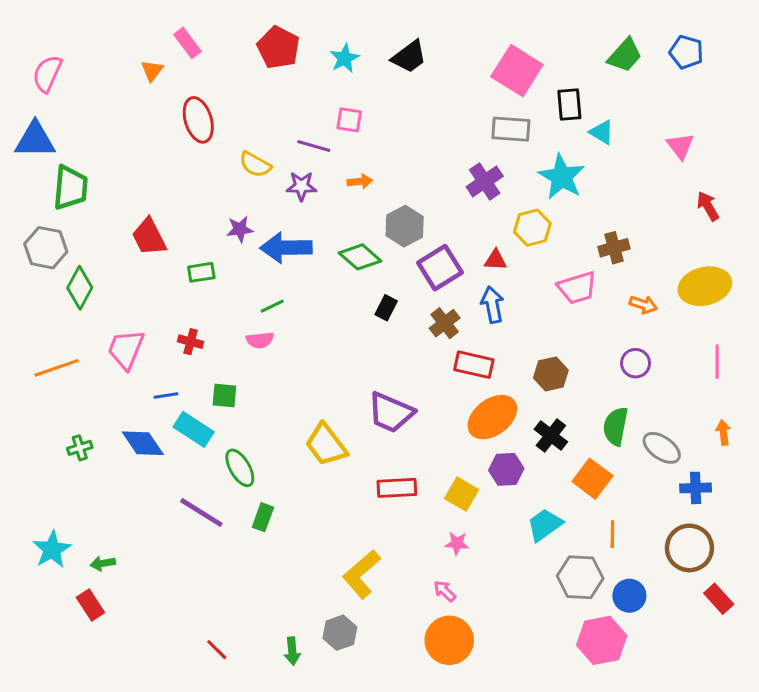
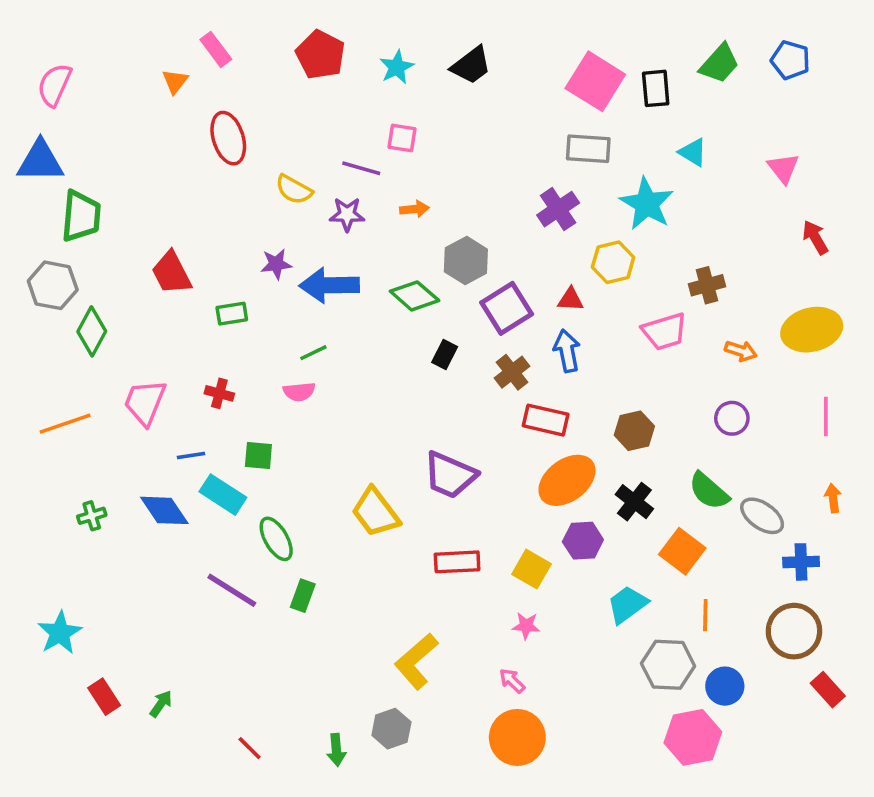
black rectangle: (569, 104) -> (656, 88), moved
green semicircle: (616, 426) -> (709, 491), turned -60
green arrow: (103, 563) -> (161, 704), moved, turned 135

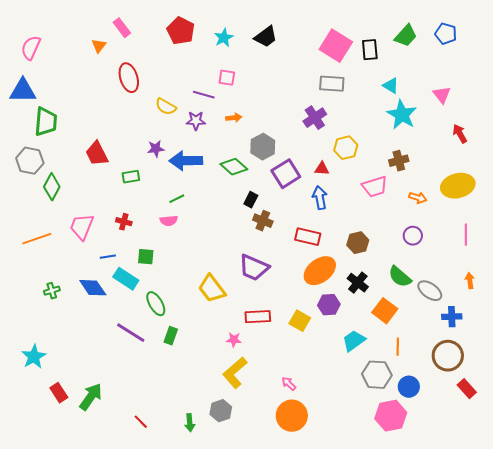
cyan star: (647, 204) -> (402, 115), moved
brown cross: (512, 372) -> (263, 221), moved, turned -30
pink star: (526, 626) -> (234, 340), moved
green arrow: (161, 704) -> (91, 397), size x1.8

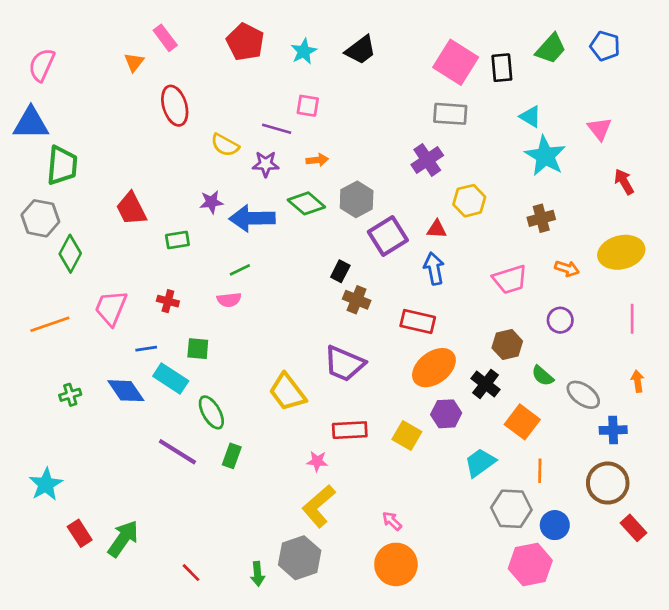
green diamond: (234, 167) -> (306, 203), moved
pink trapezoid: (375, 187) -> (510, 279), moved
brown hexagon: (358, 243) -> (507, 345), moved
green semicircle: (400, 277) -> (543, 376), size x0.7
gray hexagon: (221, 411) -> (300, 558), size x1.4

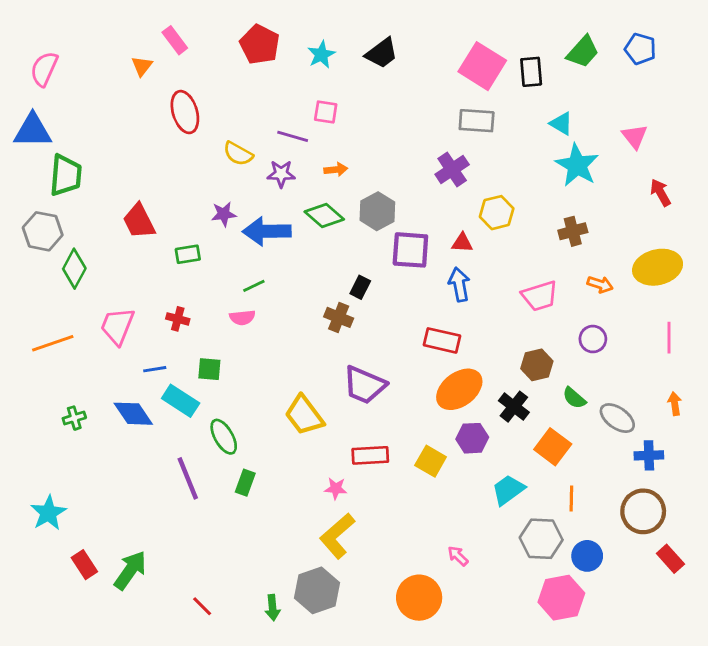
purple square: (388, 236) -> (410, 250), turned 36
brown cross: (357, 300) -> (339, 317), moved
purple line: (177, 452) -> (188, 478), turned 36
pink arrow: (392, 521) -> (458, 556), moved

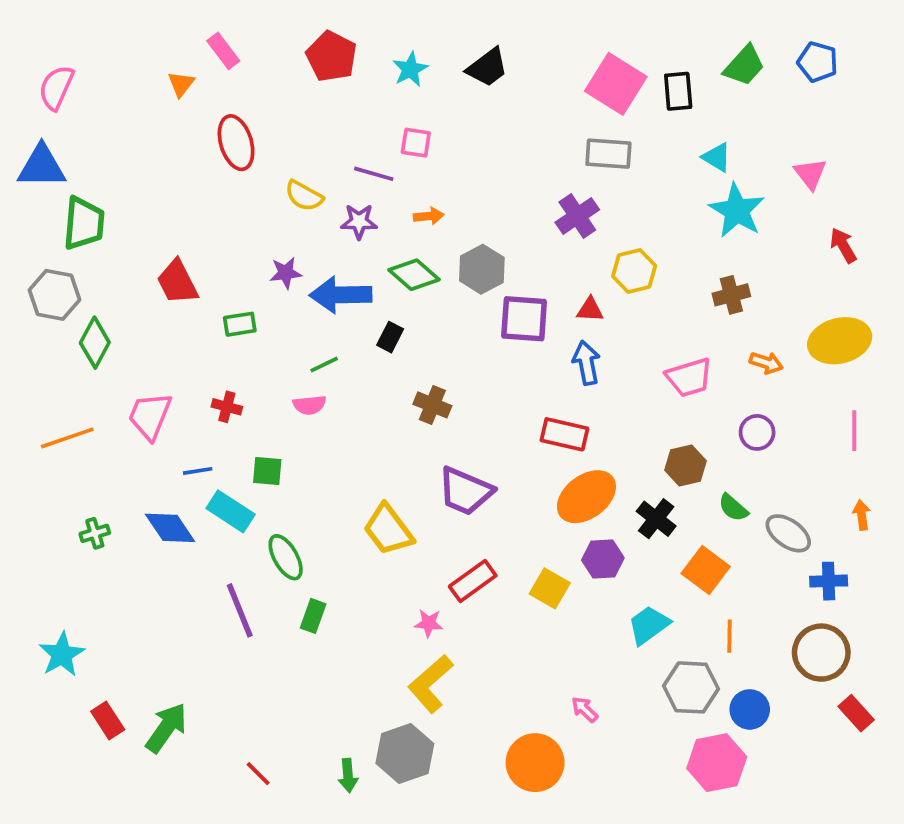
black rectangle: (360, 287) -> (390, 337), moved
red rectangle: (370, 455) -> (473, 581), turned -33

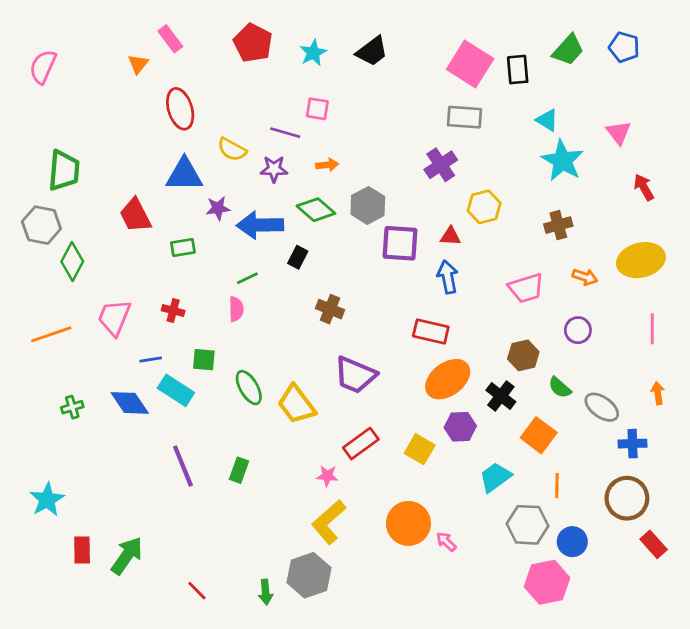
blue triangle: (42, 166) -> (184, 175), moved
pink semicircle: (309, 405) -> (236, 309), turned -85
green ellipse: (286, 557) -> (249, 388), moved
red rectangle: (108, 720) -> (82, 550), turned 32
orange circle: (535, 763) -> (408, 523), moved

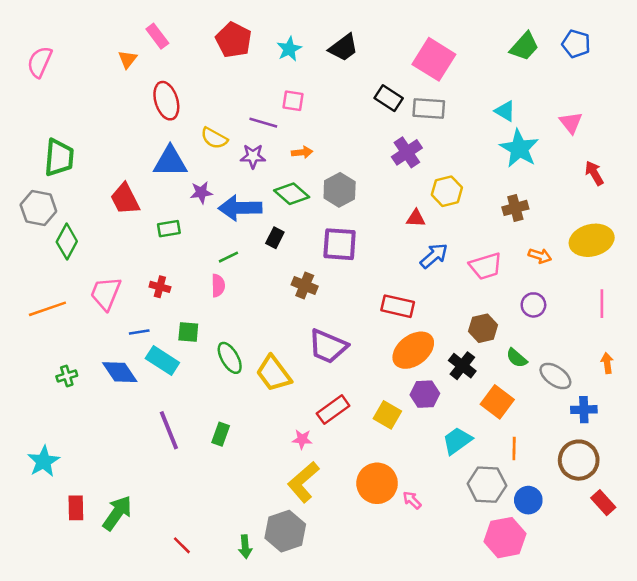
black rectangle: (518, 70) -> (389, 98), moved, turned -52
purple square: (400, 243) -> (340, 244), moved
blue arrow: (448, 277) -> (434, 256), moved, turned 60

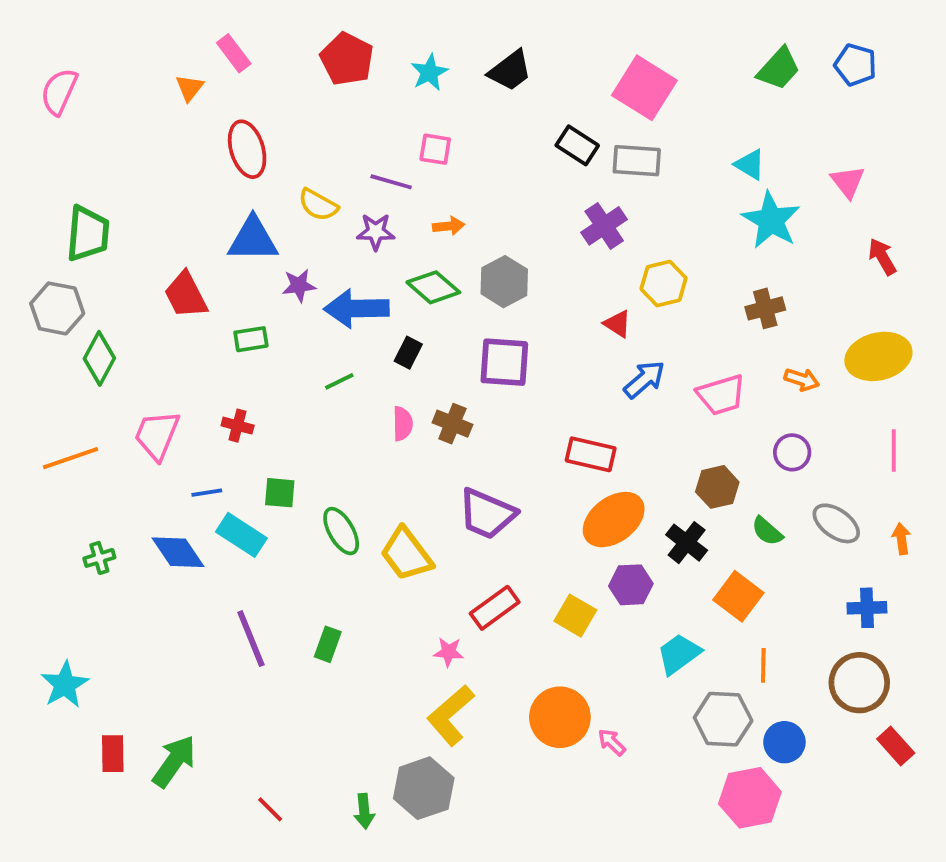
red triangle: (416, 218) -> (617, 324), turned 30
pink semicircle: (218, 286) -> (403, 424), moved
gray ellipse: (555, 376) -> (836, 523), moved

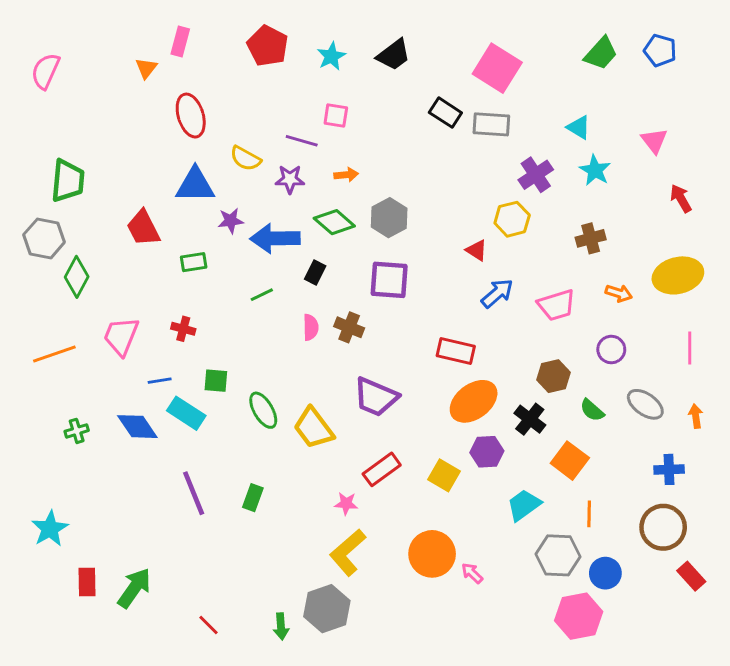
pink rectangle: (234, 53) -> (180, 41), turned 52
cyan star: (771, 220) -> (595, 170), size x0.7
purple cross: (604, 226) -> (536, 175), moved

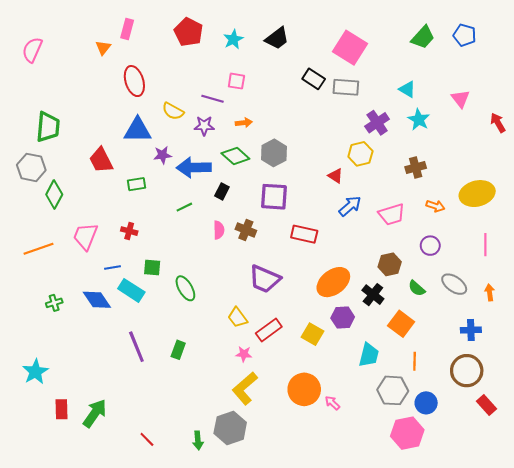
red arrow: (681, 198) -> (498, 123), moved
red rectangle: (456, 351) -> (304, 234), moved
yellow trapezoid: (314, 428) -> (238, 317), moved, size x0.7
cyan trapezoid: (524, 505) -> (369, 355), turned 140

